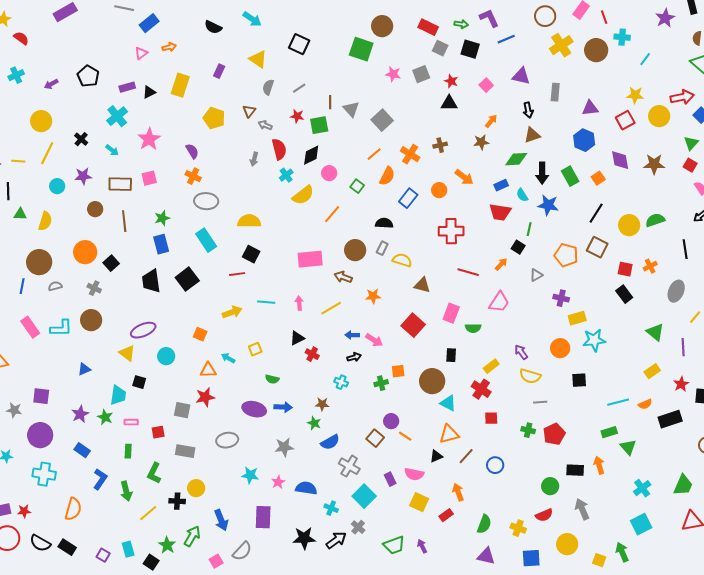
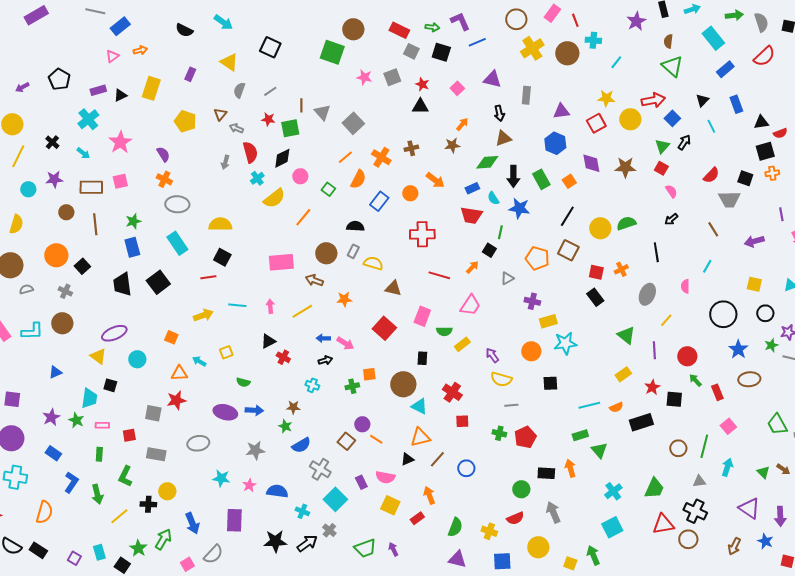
yellow rectangle: (491, 366) -> (462, 344), moved

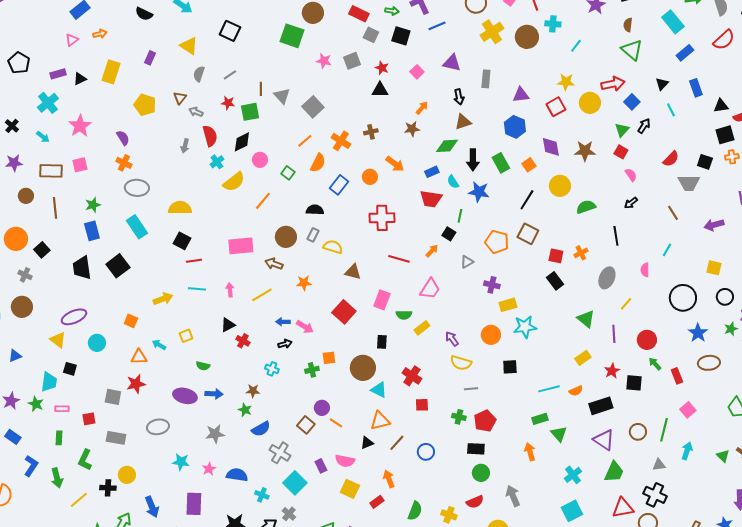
yellow circle: (600, 228) -> (560, 186), moved
red line: (208, 277) -> (194, 261), moved
black rectangle: (546, 473) -> (476, 449), moved
purple triangle: (749, 508) -> (604, 440), moved

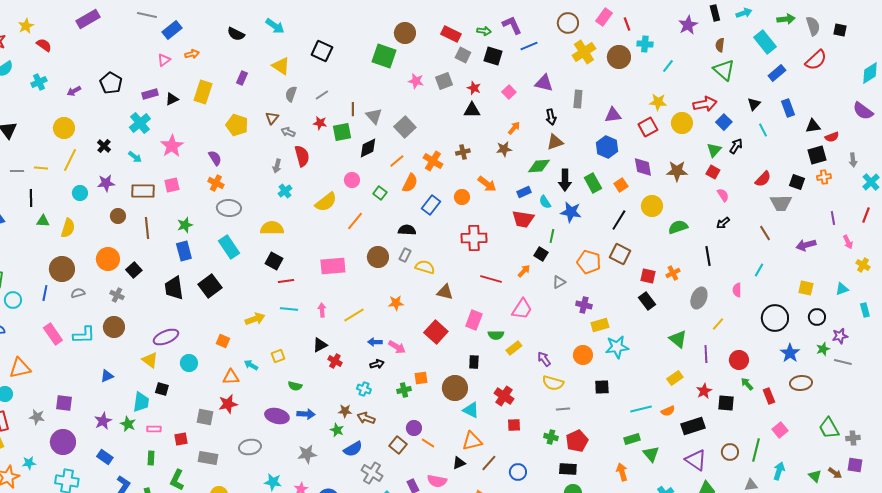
black diamond: (242, 142) -> (368, 148), moved
cyan cross: (217, 162) -> (285, 191), moved
brown arrow: (274, 264) -> (366, 418), moved

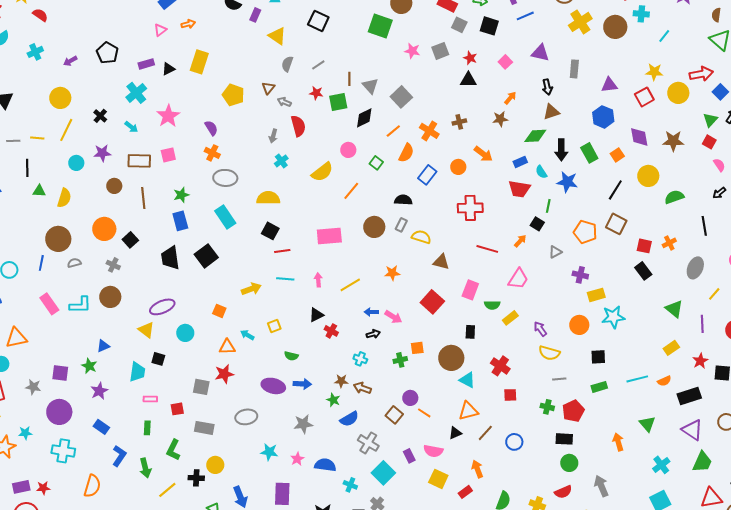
purple rectangle: (242, 78) -> (255, 15), moved
green star: (128, 424) -> (89, 366), moved
green rectangle: (632, 439) -> (599, 387), moved

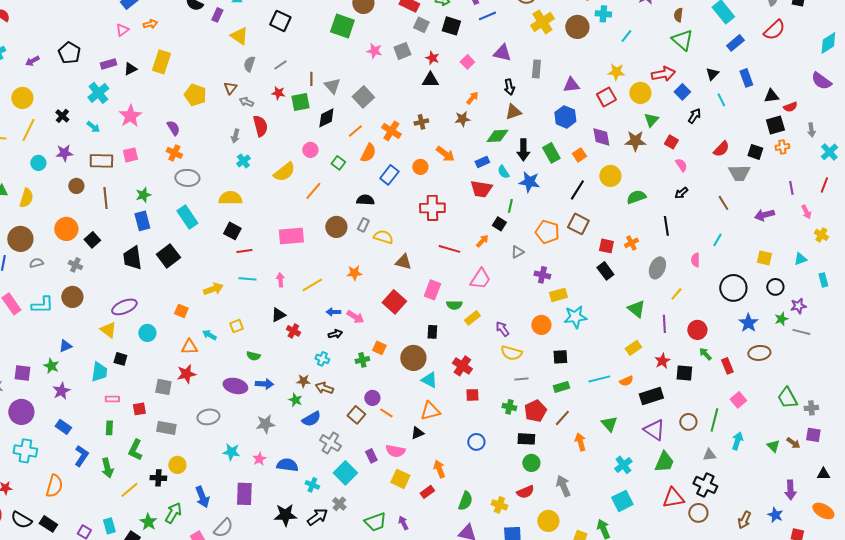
green triangle: (710, 120) -> (651, 120), moved
orange square: (417, 348) -> (379, 348), turned 32
brown line: (485, 433) -> (562, 418), moved

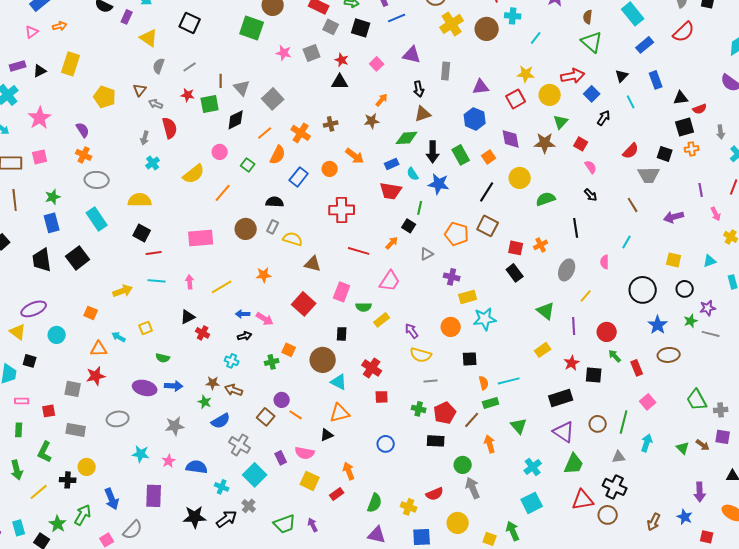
black arrow: (681, 193) -> (591, 195), turned -96
orange semicircle: (626, 381) -> (484, 383), moved, turned -80
green rectangle: (561, 387) -> (491, 403), moved
green circle: (531, 463) -> (463, 465), moved

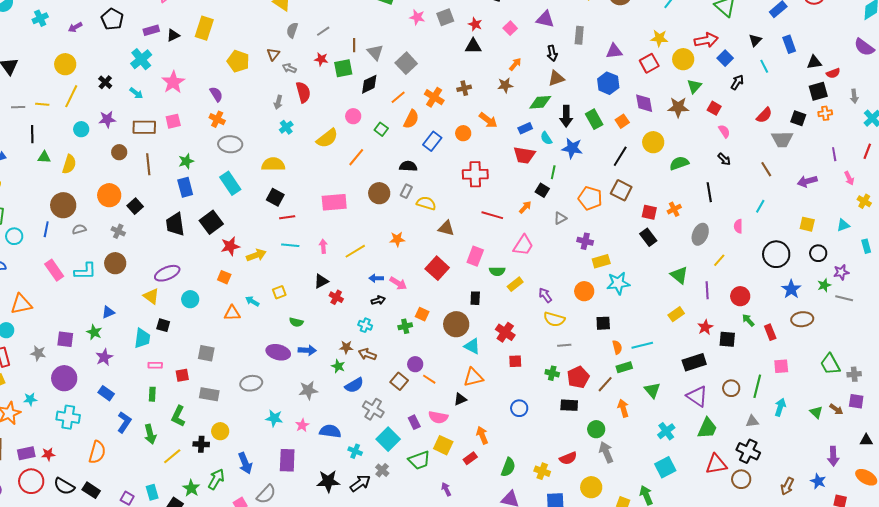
red star: (96, 376) -> (230, 246), moved
pink square: (648, 402) -> (781, 366), turned 35
green trapezoid: (285, 524) -> (419, 460), moved

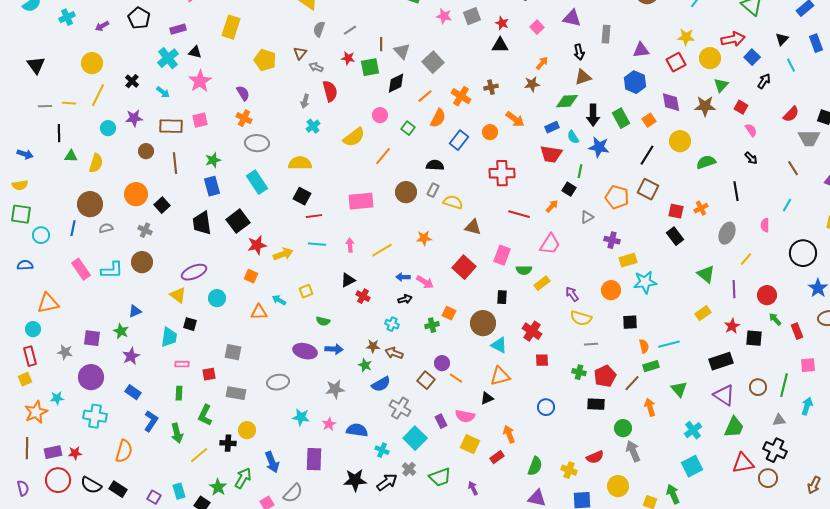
black triangle: (173, 35) -> (195, 52), moved, turned 40
green trapezoid: (419, 460) -> (440, 477), moved

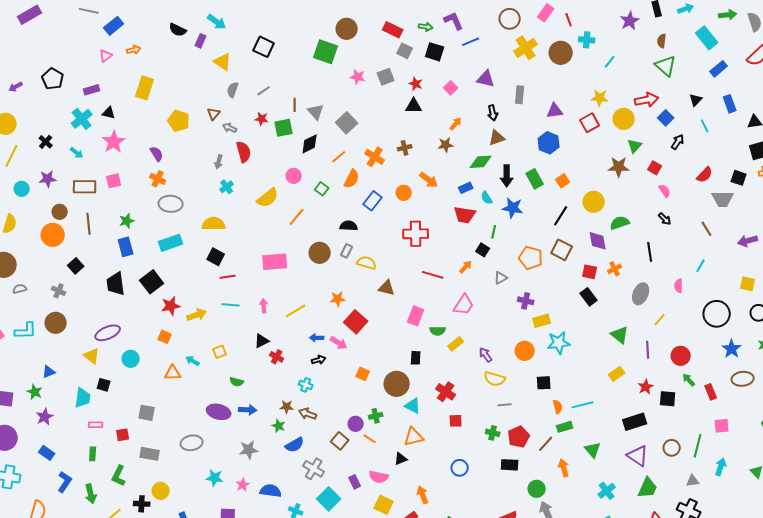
purple diamond: (671, 102) -> (598, 241), moved
cyan rectangle: (257, 182) -> (171, 243), turned -75
orange circle: (136, 194) -> (53, 235), moved
red square: (464, 267) -> (356, 322), moved
green cross: (432, 325) -> (376, 416), moved

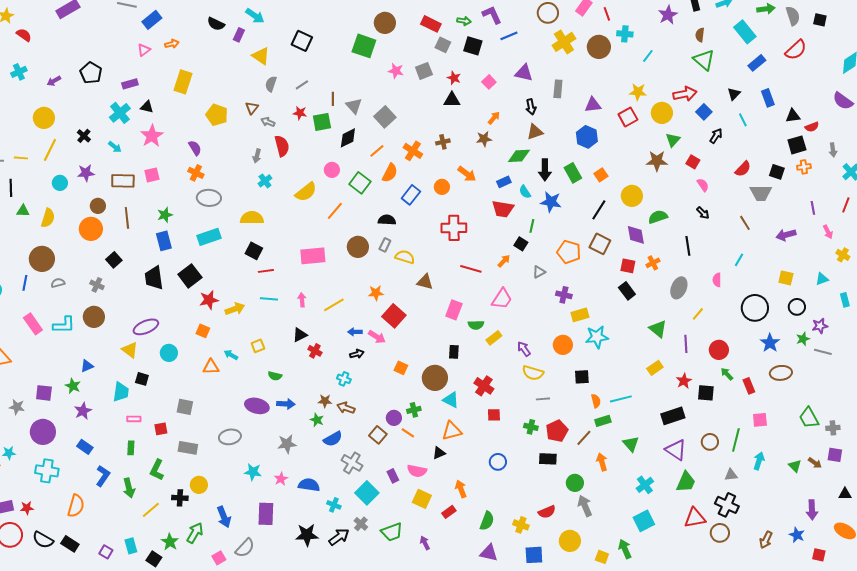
green square: (322, 189) -> (360, 183), size x1.5

